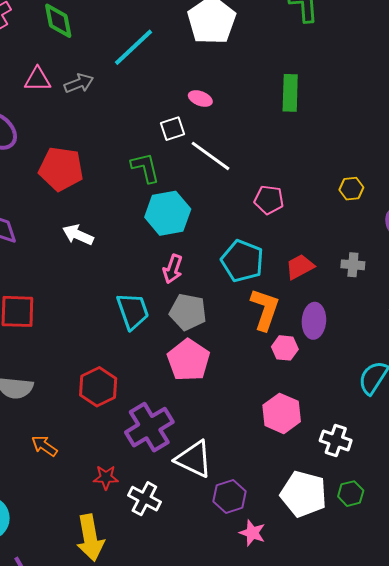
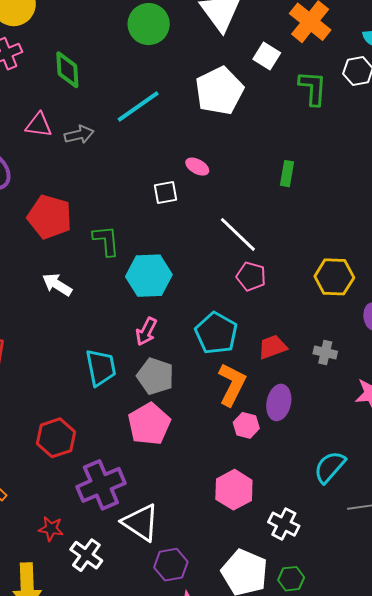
green rectangle: (290, 93) -> (287, 174), size x0.7
white line: (211, 156) -> (238, 234), moved
green L-shape: (145, 168) -> (106, 241), moved
yellow hexagon: (351, 189) -> (334, 277), size x1.6

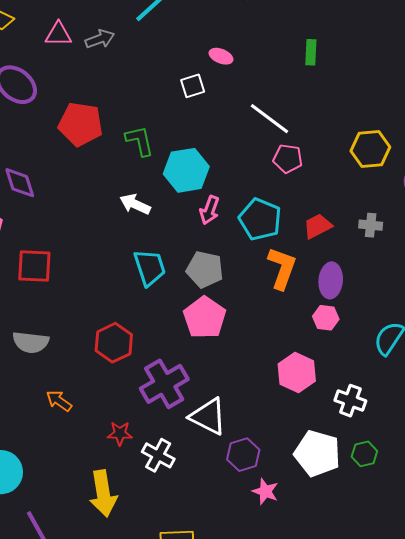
white arrow: (57, 285) -> (135, 204), moved
pink arrow: (146, 332) -> (210, 210), moved
pink hexagon: (246, 425) -> (326, 318), moved

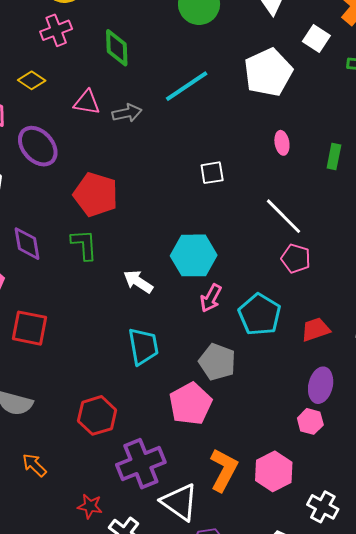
pink ellipse: (221, 56) -> (282, 143), moved, turned 50
green L-shape: (140, 141) -> (84, 245), moved
orange L-shape: (282, 268) -> (224, 470), moved
gray pentagon: (205, 269) -> (217, 362), moved

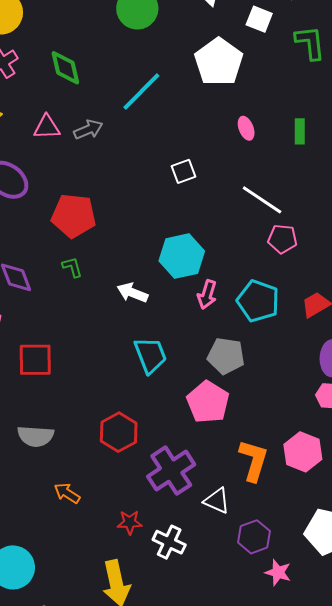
green L-shape: (84, 245) -> (72, 267), size x0.7
white triangle: (180, 502) -> (217, 501), size x0.7

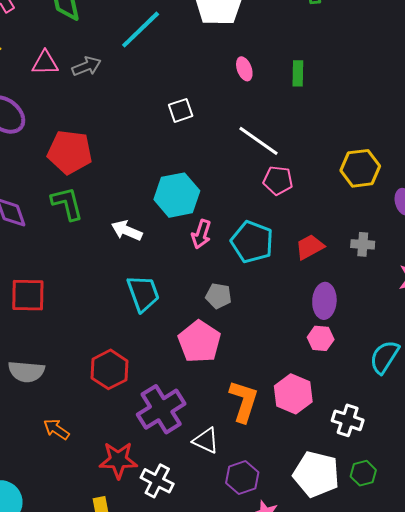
green L-shape: (72, 267) -> (67, 203), size x1.6
gray pentagon: (226, 356) -> (219, 296), size x0.7
red star: (130, 522) -> (118, 460), size x1.5

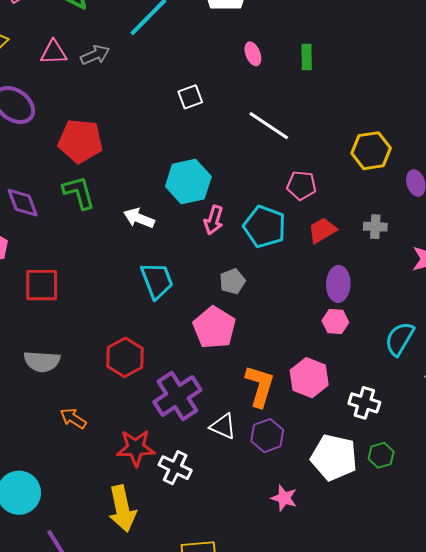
pink pentagon: (278, 180) -> (301, 185), moved
gray pentagon: (219, 296) -> (232, 281), turned -30
purple hexagon: (242, 478) -> (267, 436), moved

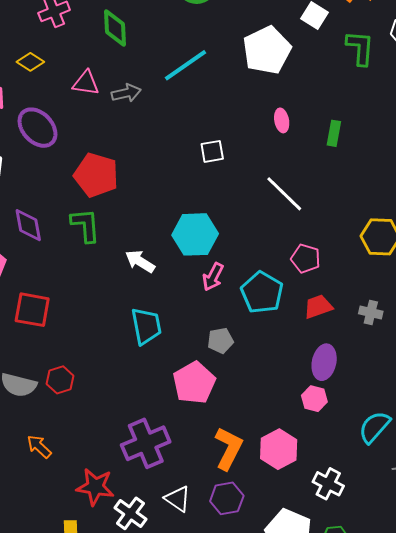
red hexagon: (125, 357) -> (60, 380), moved, size x0.7
white triangle: (223, 426) -> (178, 499), moved

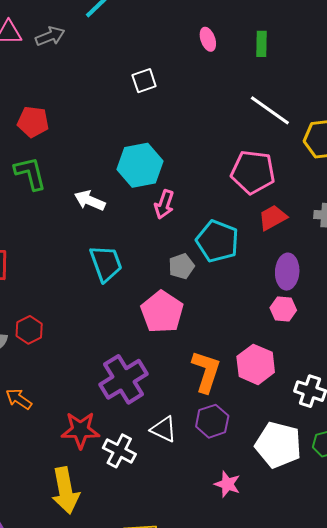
red pentagon: (96, 175) -> (33, 122), size x0.7
white line: (284, 194) -> (270, 110), moved
pink pentagon: (306, 259) -> (253, 172), size x1.5
cyan pentagon: (262, 292) -> (217, 241), moved

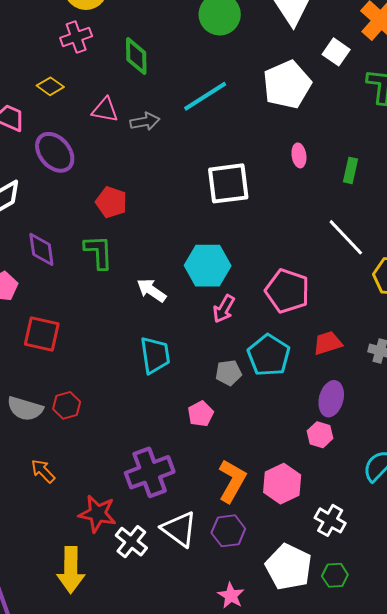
white square: (144, 81) -> (228, 183), size x1.8
pink pentagon: (253, 172) -> (287, 291), moved
pink pentagon: (162, 312) -> (201, 414), size x0.6
white triangle: (164, 429) -> (179, 529), size x1.4

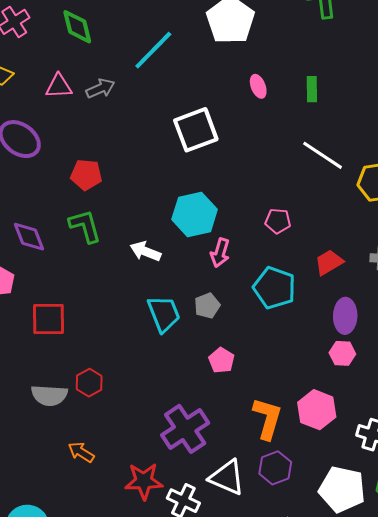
pink pentagon: (287, 291) -> (278, 221), size x0.6
gray pentagon: (229, 373) -> (207, 306), moved

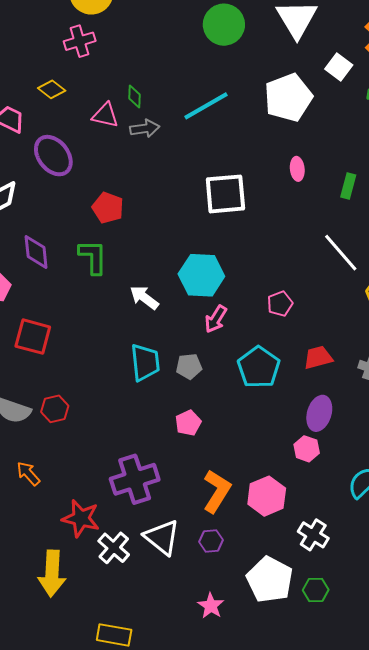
green diamond: (77, 27) -> (135, 97), moved, size x0.6
pink pentagon: (278, 221) -> (280, 304), turned 30
purple hexagon: (275, 468) -> (211, 541), size x0.7

